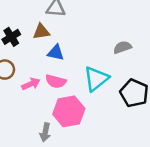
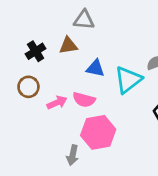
blue triangle: (56, 53) -> (95, 68), moved
cyan triangle: (96, 79) -> (128, 80), moved

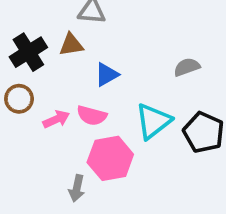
black cross: (36, 51) -> (28, 52), size x1.4
blue triangle: (95, 68) -> (107, 75), turned -42
cyan triangle: (128, 80) -> (153, 121), moved

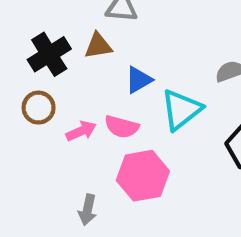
cyan triangle: (153, 121) -> (181, 110), moved
gray arrow: (77, 188) -> (88, 210), moved

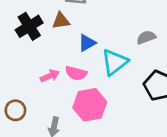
brown circle: (39, 108) -> (15, 110), moved

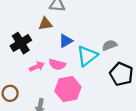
black cross: (29, 26) -> (21, 43), moved
gray semicircle: (146, 37) -> (110, 45), moved

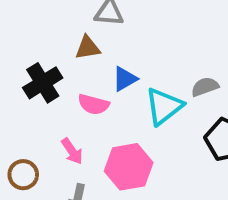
pink semicircle: (57, 64) -> (94, 104), moved
pink arrow: (37, 67) -> (72, 151), moved, turned 80

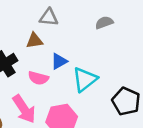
gray semicircle: (205, 87) -> (104, 23), moved
pink arrow: (72, 151) -> (24, 109), size x1.6

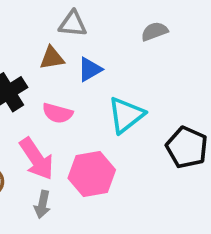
blue triangle: (59, 61) -> (90, 69), moved

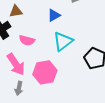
brown triangle: (52, 58) -> (16, 11), moved
blue triangle: (90, 69) -> (54, 15), moved

